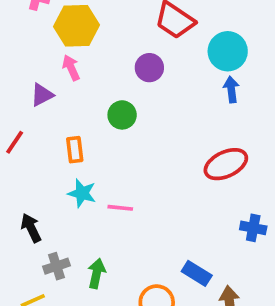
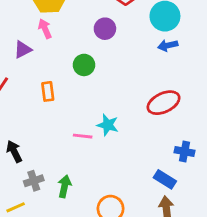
blue arrow: (231, 89) -> (168, 45), turned -96
cyan star: (82, 193) -> (108, 125), moved
blue rectangle: (197, 273) -> (165, 179), moved

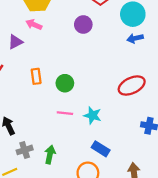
pink arrow: (45, 29) -> (34, 25), turned -42
green circle: (84, 65) -> (65, 83), moved
cyan star: (108, 125) -> (93, 115), moved
blue rectangle: (165, 179) -> (101, 149), moved

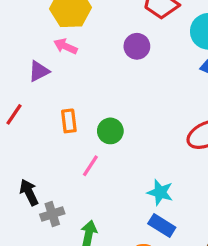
pink line: (65, 113) -> (90, 166), moved, turned -63
cyan star: (93, 115) -> (160, 192), moved
gray cross: (25, 150) -> (52, 214), moved

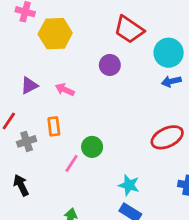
pink arrow: (66, 46) -> (65, 90), moved
green circle: (110, 131) -> (92, 147), moved
gray cross: (52, 214) -> (27, 141), moved

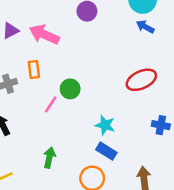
blue arrow: (171, 81) -> (145, 27), turned 42
pink arrow: (65, 90) -> (44, 34), size x1.6

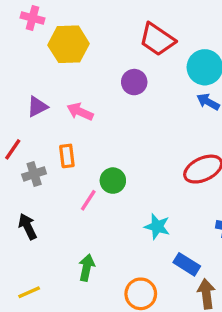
pink arrow: (44, 34) -> (80, 112), size x0.7
blue rectangle: (106, 151) -> (187, 264), moved

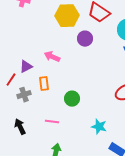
yellow hexagon: (69, 44) -> (67, 16), moved
purple triangle: (37, 107) -> (26, 67), moved
pink line: (88, 200) -> (52, 122), moved, turned 64

